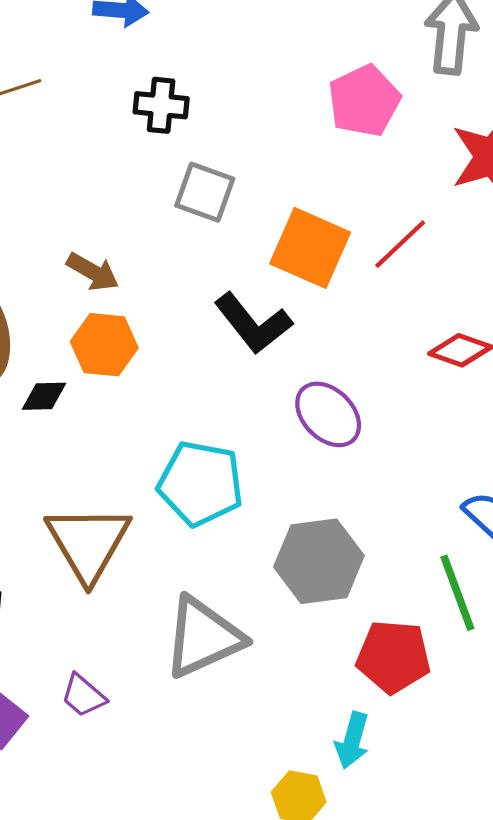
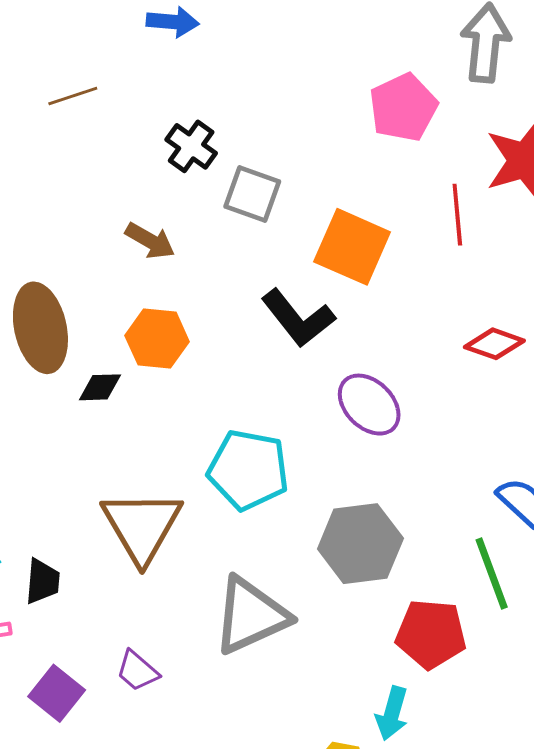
black cross: (161, 105) -> (191, 146), moved, turned 30
red line: (400, 244) -> (457, 215), moved, turned -52
brown arrow: (93, 272) -> (150, 241), moved

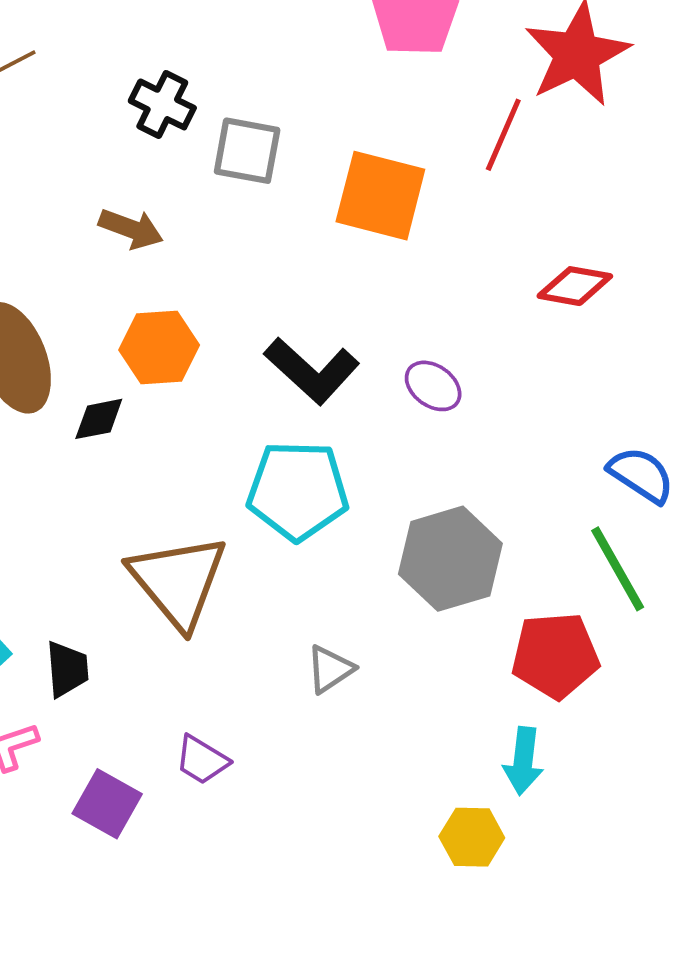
red line: (457, 215) -> (503, 135), turned 38
black L-shape: (298, 318) -> (312, 371), moved
purple ellipse: (369, 405) -> (433, 386), size x0.7
gray triangle: (251, 616) -> (330, 669), size x0.5

